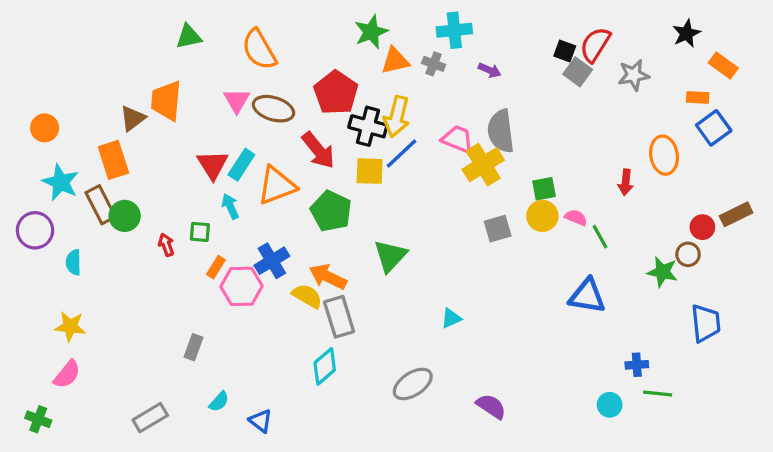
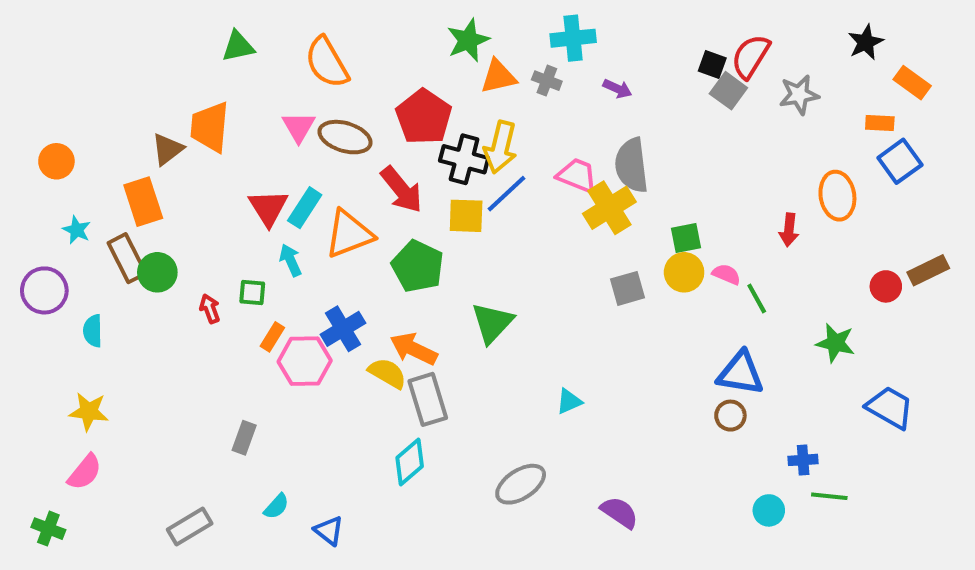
cyan star: (61, 182) -> (77, 230), size x0.6
brown circle: (688, 254) -> (730, 416), moved
blue trapezoid: (706, 323) -> (890, 407), turned -54

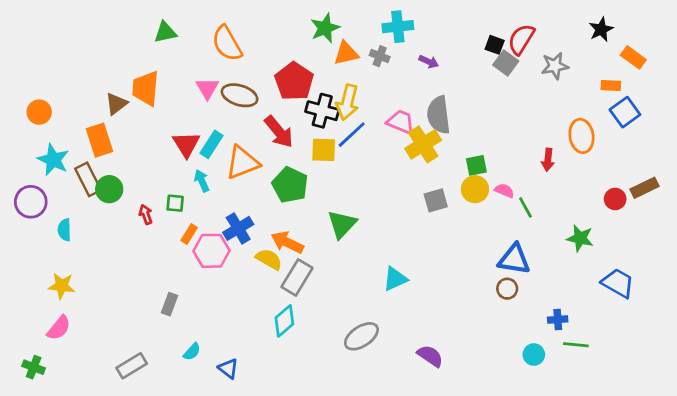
cyan star: (77, 230) -> (53, 160), size x1.6
gray rectangle: (428, 399) -> (297, 277), turned 48
cyan triangle: (569, 401) -> (395, 279), size x1.4

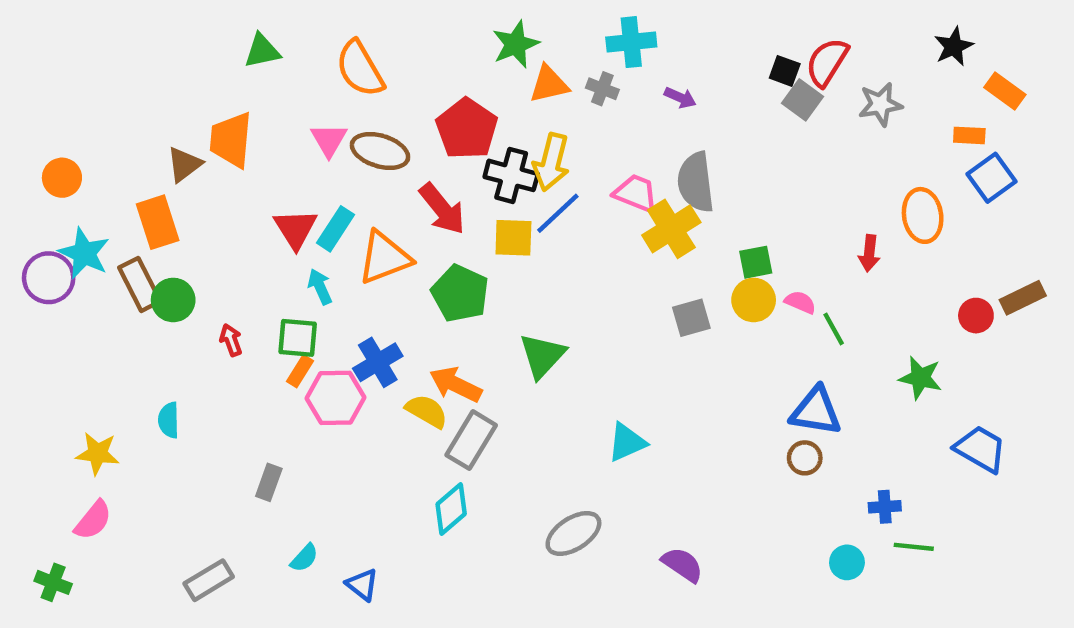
purple circle: (31, 202) -> (49, 278), moved
green square: (175, 203) -> (298, 338), moved, size x1.4
cyan semicircle: (64, 230) -> (169, 420), moved

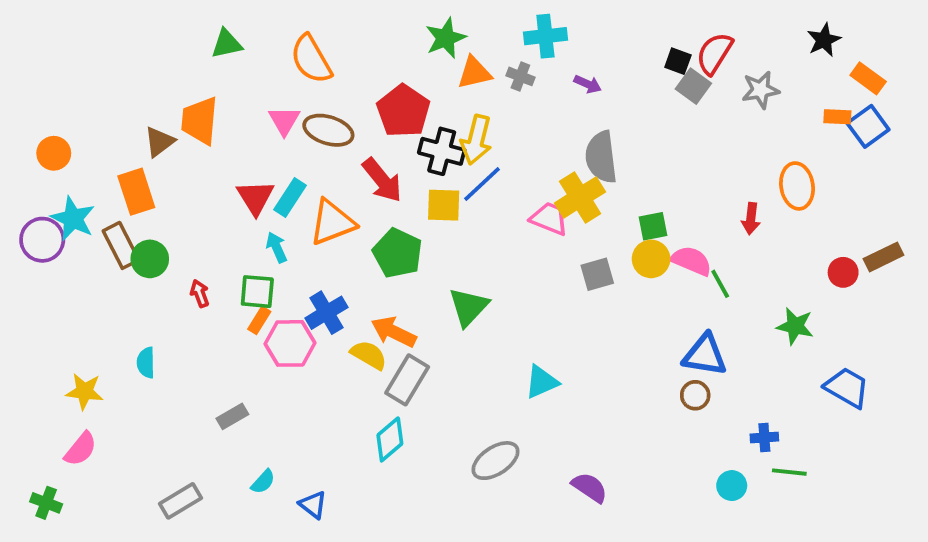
blue square: (992, 178) -> (868, 126), moved
pink trapezoid: (636, 193) -> (549, 219), moved
pink semicircle: (800, 302) -> (691, 261), size x1.5
gray rectangle: (269, 482) -> (232, 416), turned 40

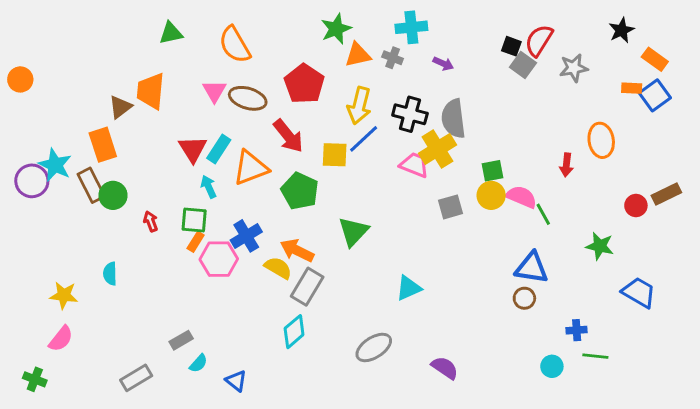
black cross: (442, 151) -> (410, 114), moved
orange circle: (54, 153) -> (20, 79), moved
gray rectangle: (232, 416) -> (181, 340), moved

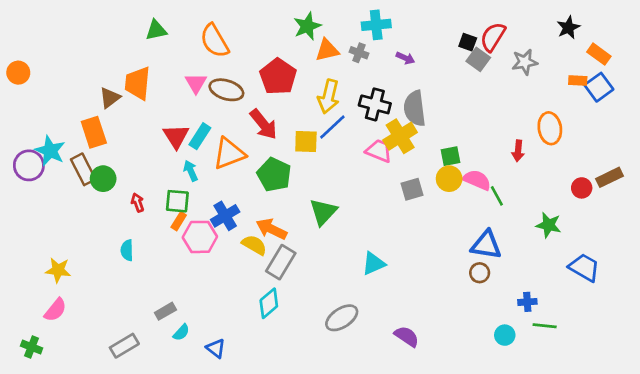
cyan semicircle: (110, 274) -> (127, 250), moved

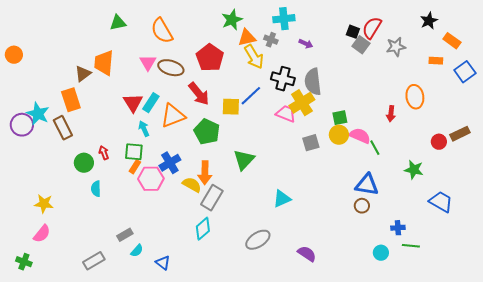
blue square: (599, 87) -> (465, 72), moved
yellow arrow: (328, 96) -> (254, 57), moved, turned -45
green circle: (103, 179) -> (84, 163), moved
orange arrow: (271, 229) -> (205, 173), turned -115

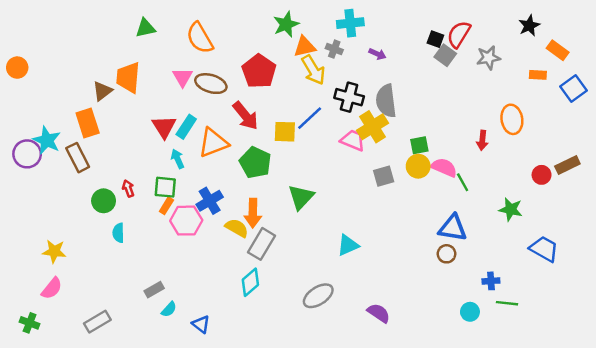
gray rectangle: (94, 261) -> (97, 322), moved

